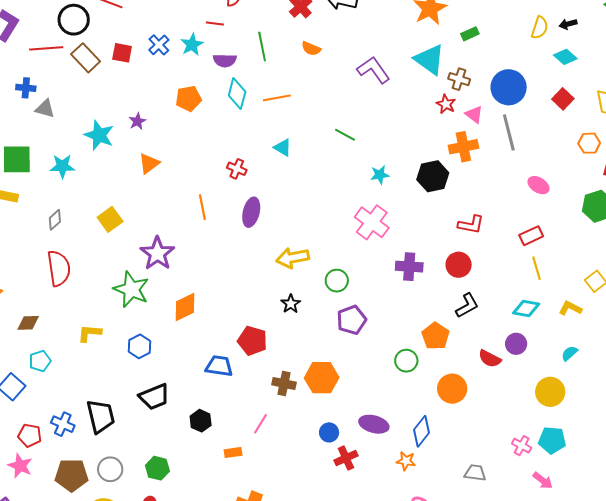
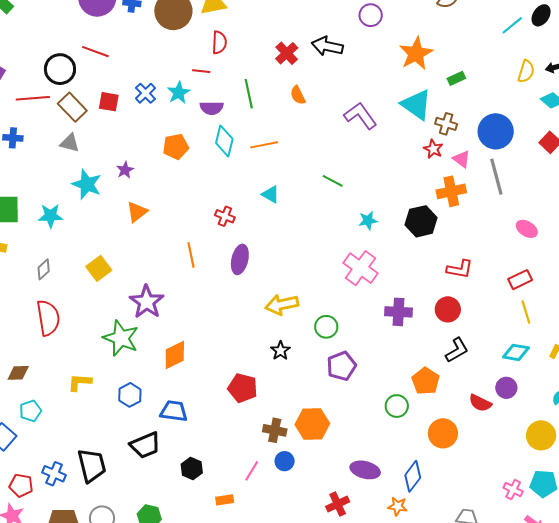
orange semicircle: (311, 49) -> (298, 95), turned 42
gray triangle: (45, 109) -> (70, 143), moved
blue trapezoid: (219, 366) -> (174, 411), moved
blue circle: (329, 432) -> (285, 461), moved

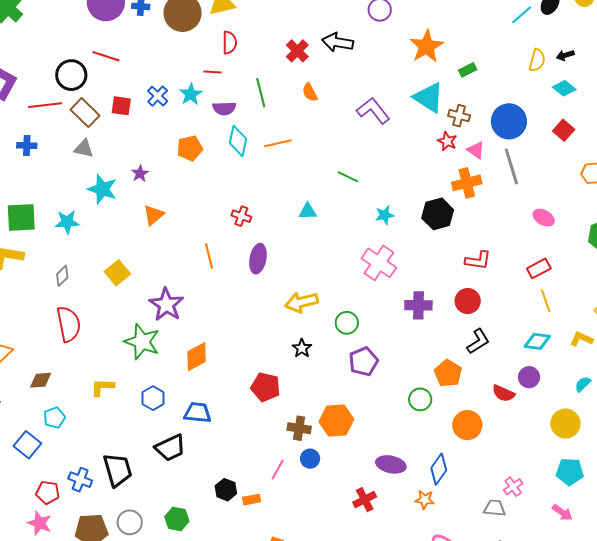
cyan triangle: (271, 194) -> (308, 211), moved, turned -30
black hexagon: (192, 469) -> (226, 490), moved
pink cross: (513, 490) -> (513, 487), moved, turned 30

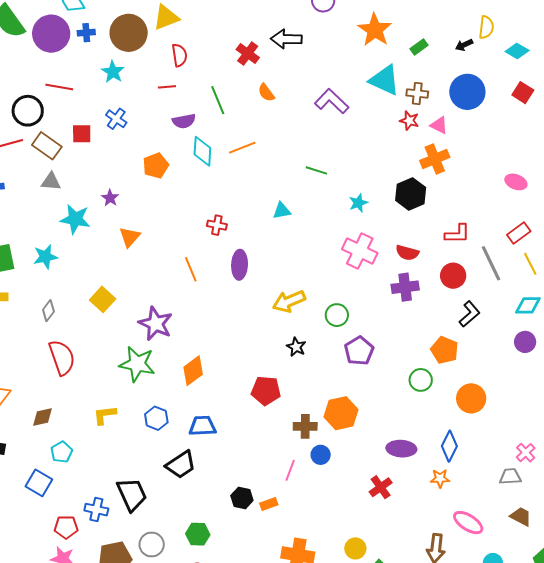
black arrow: (565, 55) -> (464, 45), moved
cyan star: (191, 94) -> (113, 72), moved
gray line: (511, 166) -> (491, 263), moved
red semicircle: (503, 393) -> (407, 253), moved

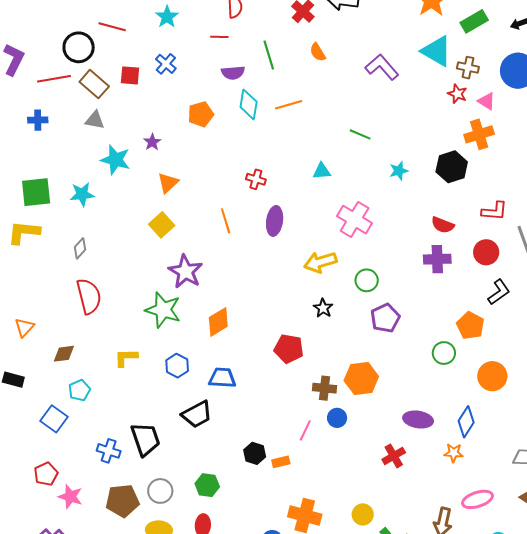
green rectangle: (419, 47) -> (474, 21), size x1.5
pink cross: (360, 251) -> (355, 220), moved
yellow square: (103, 299) -> (162, 225), moved
pink ellipse: (468, 523) -> (477, 499), turned -56
red pentagon: (66, 527) -> (46, 474), moved, turned -30

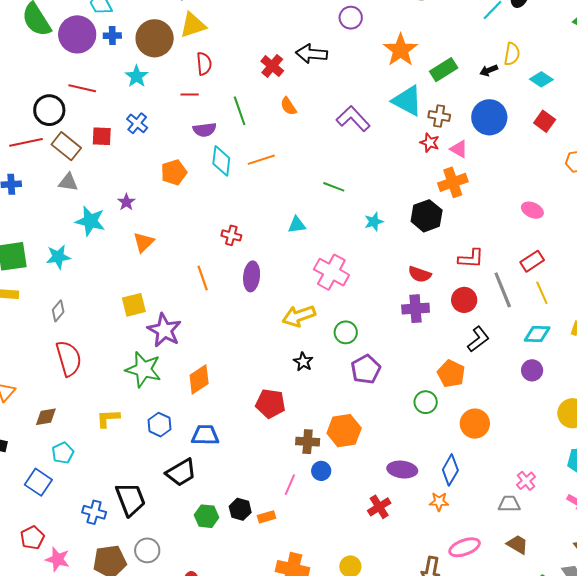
yellow square: (162, 225) -> (134, 305), moved, turned 30
green hexagon: (207, 485) -> (206, 516), moved

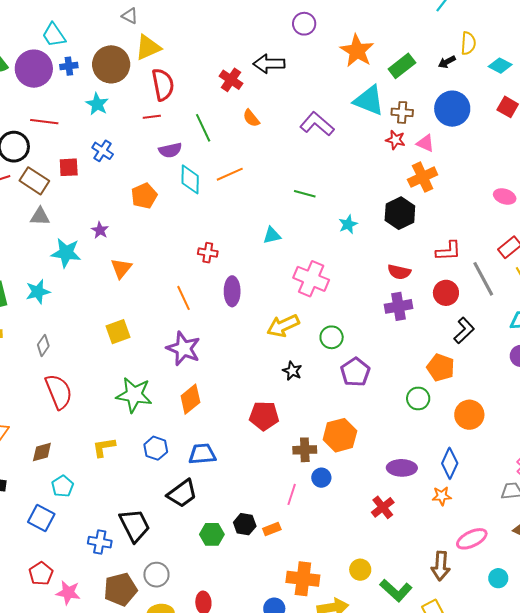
red semicircle: (204, 64) -> (163, 85), size x1.4
purple star: (164, 330) -> (183, 349), moved

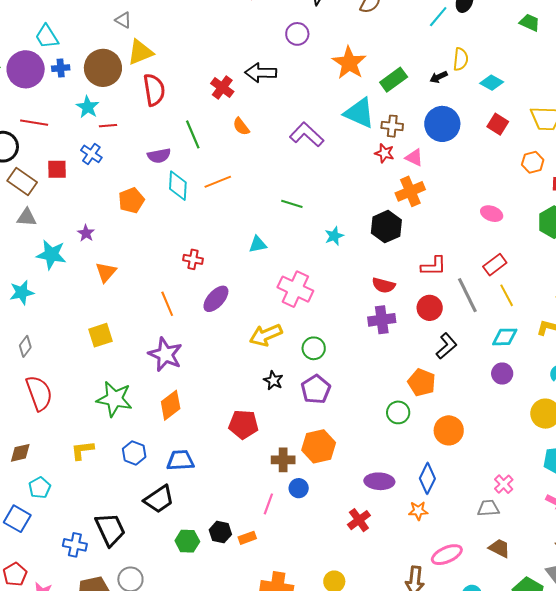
red line: (152, 117) -> (108, 126), moved
purple ellipse: (232, 291) -> (216, 299), turned 40
purple pentagon: (355, 372) -> (316, 389), moved

